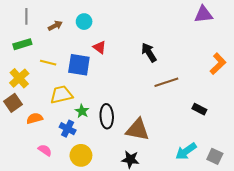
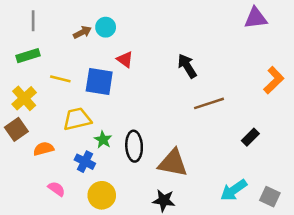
brown arrow: (55, 26) -> (82, 32), moved
black rectangle: (199, 109) -> (250, 137), turned -72

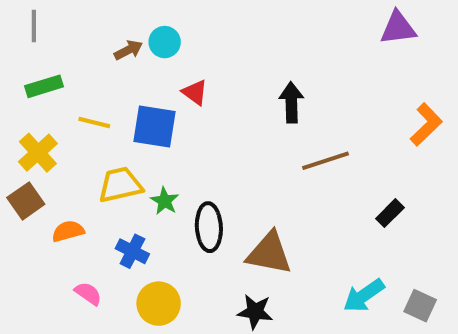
gray line: (33, 21) -> (34, 26), moved
black arrow: (187, 66) -> (291, 102), turned 30
green star: (103, 140) -> (165, 201), moved

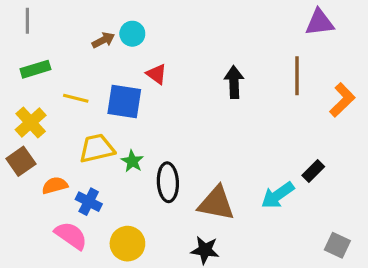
brown line: (326, 161) -> (297, 76), moved, turned -72
blue cross: (132, 251) -> (89, 202), moved
pink semicircle: (88, 294) -> (71, 236), size x1.5
cyan arrow: (364, 296) -> (278, 195), moved

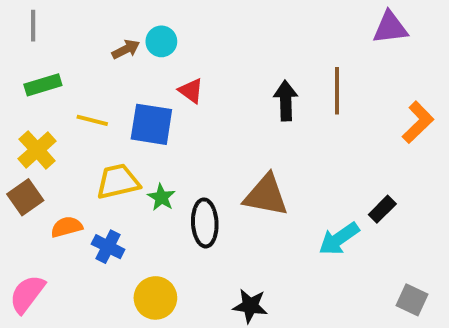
brown line: (297, 76) -> (337, 91), moved
brown triangle: (216, 203) -> (266, 195), moved
pink semicircle: (71, 236) -> (27, 294), moved, turned -88

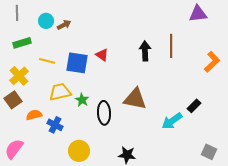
cyan circle: (161, 41) -> (46, 21), moved
red triangle: (191, 91) -> (102, 55), moved

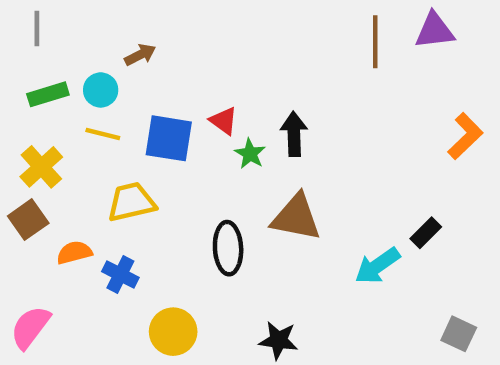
cyan circle: (46, 21) -> (101, 90), moved
brown line: (171, 46) -> (375, 42), moved
black arrow: (145, 51) -> (294, 134), moved
green star: (82, 100) -> (250, 154), moved

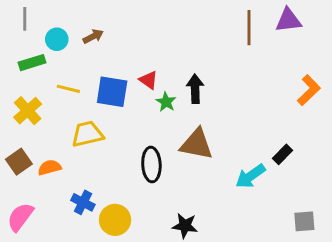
cyan circle: (101, 90) -> (57, 39), moved
brown square: (28, 220) -> (19, 162), moved
blue cross: (120, 274) -> (83, 202), moved
gray square: (459, 334) -> (304, 221), turned -30

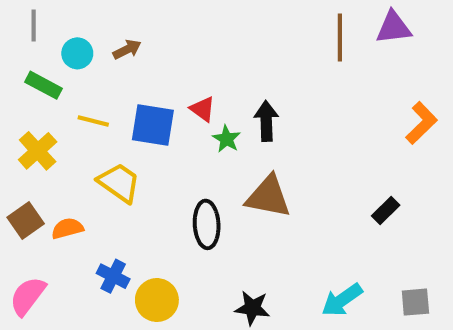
green rectangle: (32, 63) -> (44, 85), turned 45
yellow trapezoid: (87, 134) -> (119, 183), turned 48
cyan arrow: (250, 176) -> (342, 300), moved

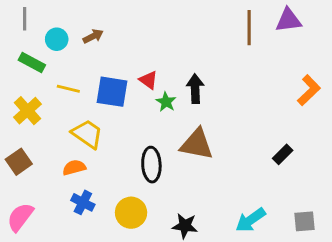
orange semicircle: (67, 228) -> (74, 167), moved
yellow circle: (157, 300) -> (131, 213), moved

